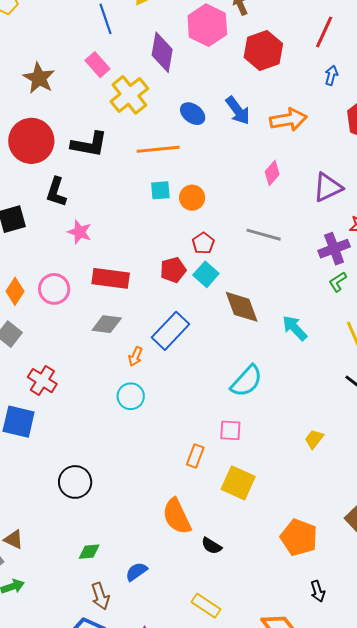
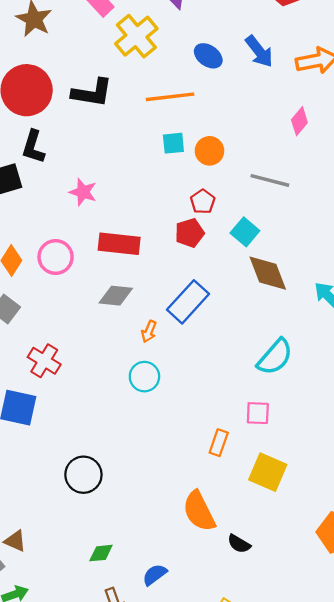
black L-shape: (56, 192) -> (33, 147), moved
gray line: (264, 235) -> (270, 180), moved
red pentagon: (203, 243) -> (203, 202), moved
cyan square: (206, 274) -> (245, 232), moved

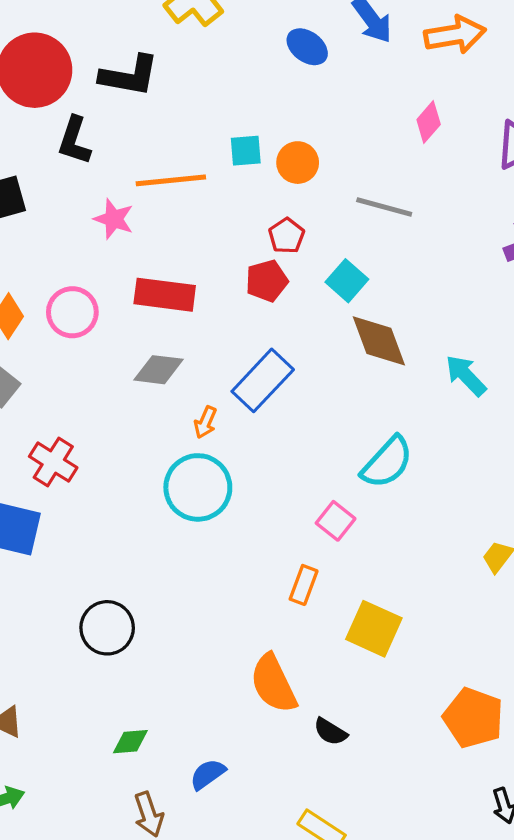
blue ellipse: (208, 56) -> (307, 47), moved
orange line: (170, 97) -> (171, 180), moved
black L-shape: (33, 147) -> (74, 140), moved
cyan circle: (144, 377) -> (198, 487), size x1.5
pink square: (258, 413) -> (336, 521), moved, turned 35

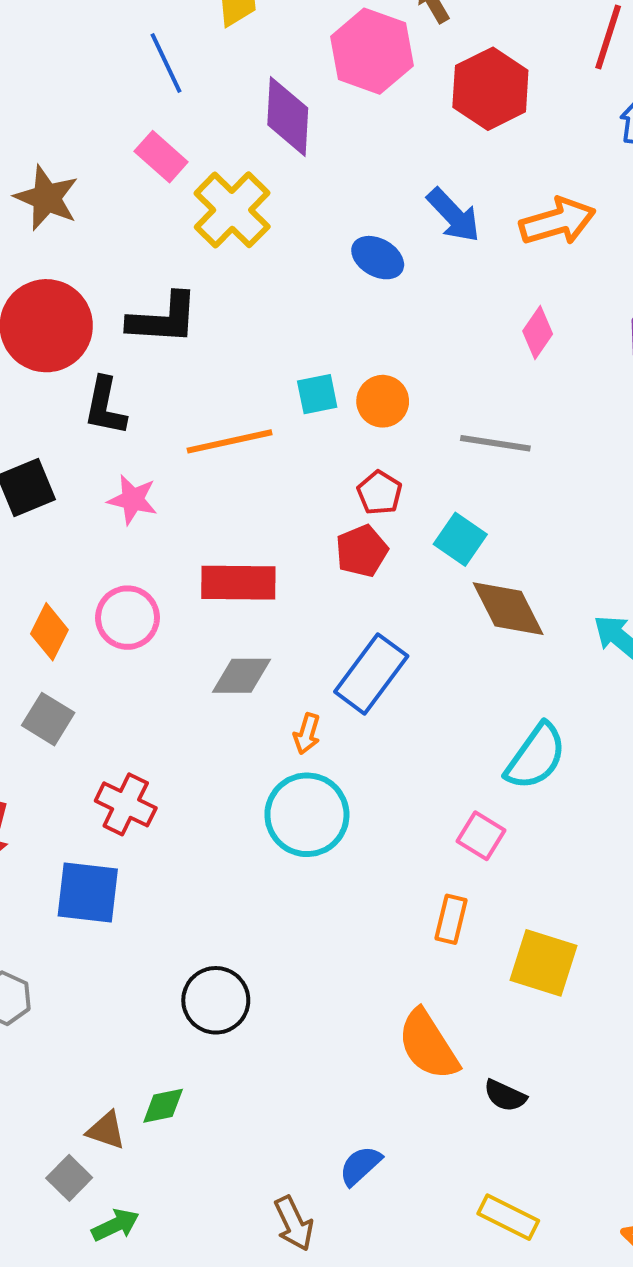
pink star: (114, 219) -> (133, 500), moved
green diamond: (130, 742) -> (163, 1106), moved

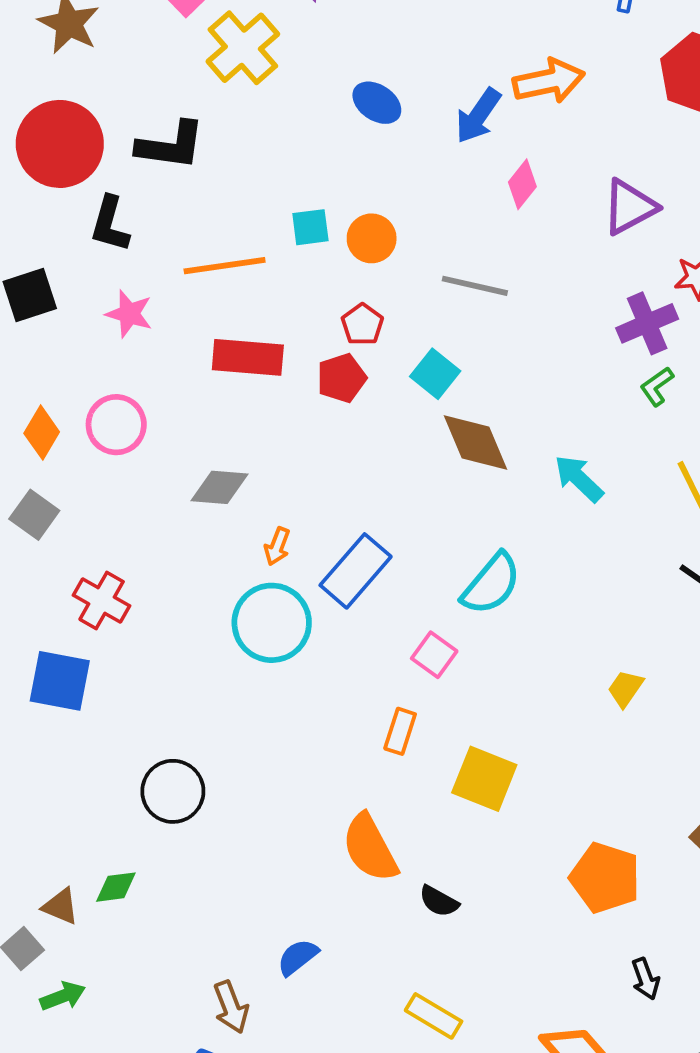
blue arrow: (454, 215) -> (478, 116), moved, turned 74
red rectangle: (238, 583) -> (248, 357), moved
blue rectangle: (371, 674) -> (356, 571), moved

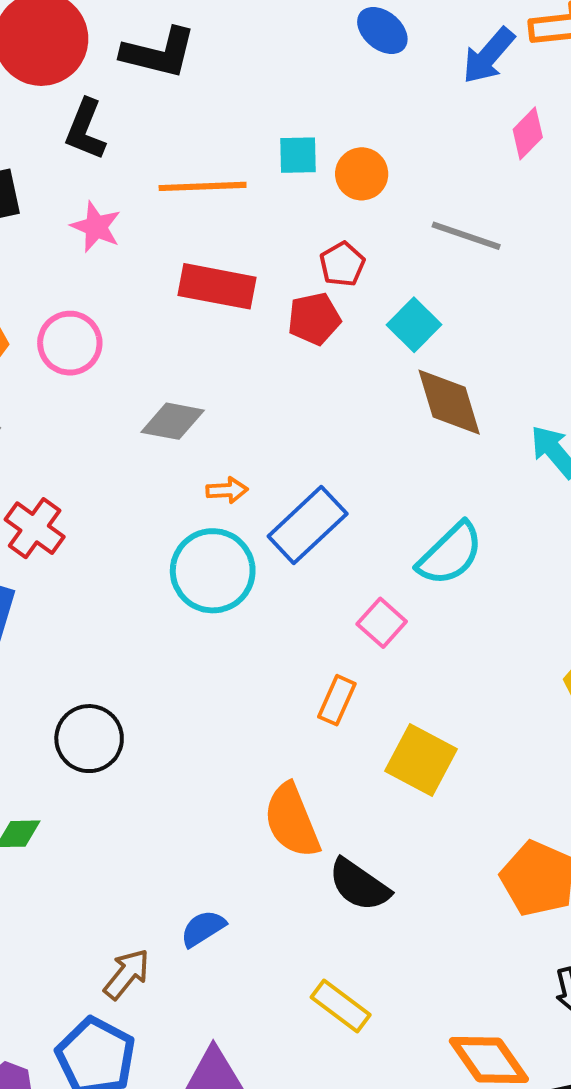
orange arrow: (277, 546) -> (227, 490), turned -120
black semicircle: (439, 901) -> (359, 885), size x1.5
brown arrow: (231, 1007) -> (127, 974), turned -126

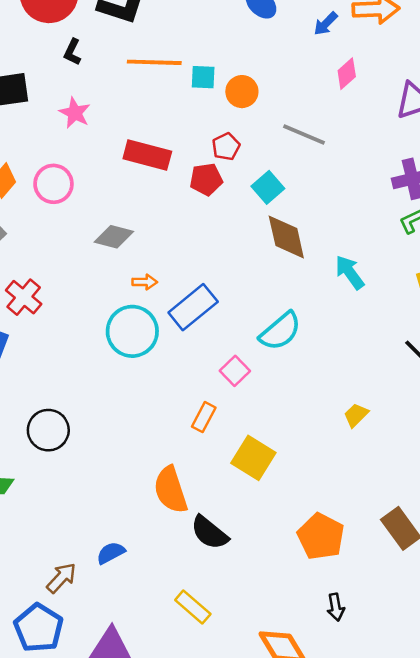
blue arrow: (488, 56) -> (326, 24), size x0.7
black L-shape: (85, 129) -> (72, 52), size x0.7
orange line: (203, 186) -> (154, 62), moved

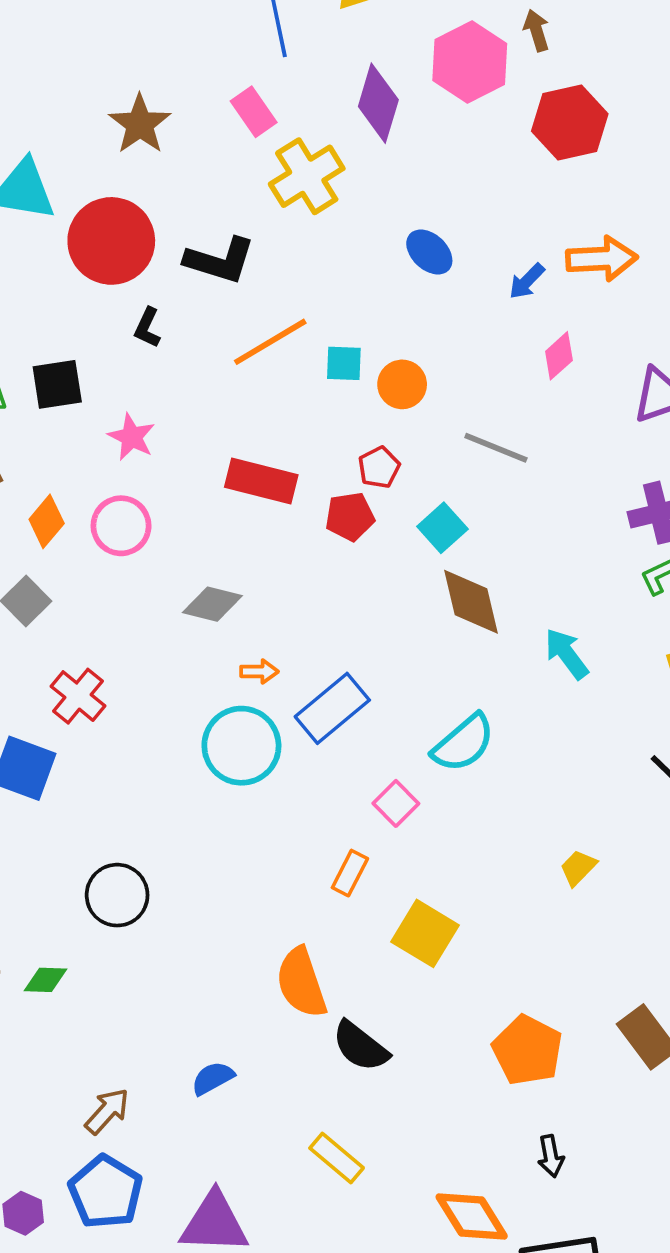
orange line: (154, 62) -> (270, 342), turned -32
pink star: (75, 113) -> (132, 437), moved
brown arrow: (61, 578) -> (107, 1111), moved

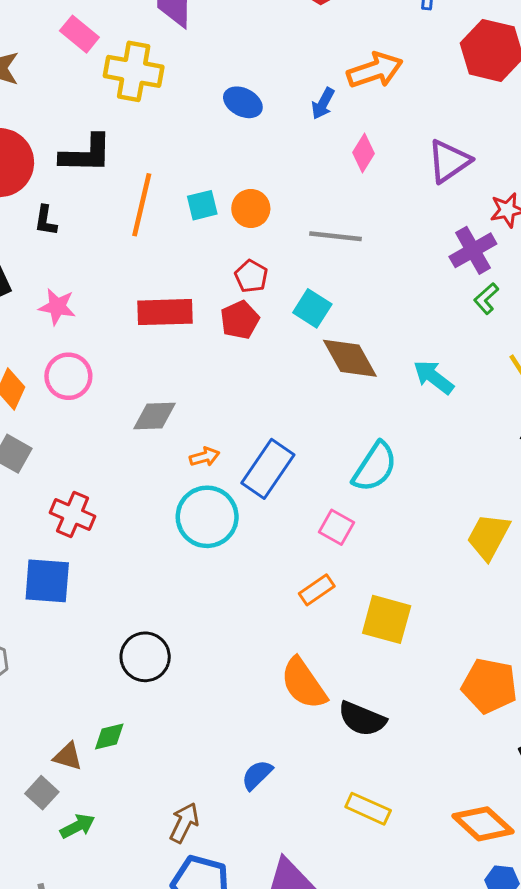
yellow cross: (307, 176) -> (134, 71), turned -32
orange line: (270, 342) -> (142, 205), turned -30
yellow trapezoid: (578, 868) -> (488, 537), size x1.6
orange rectangle: (350, 873) -> (317, 590), turned 44

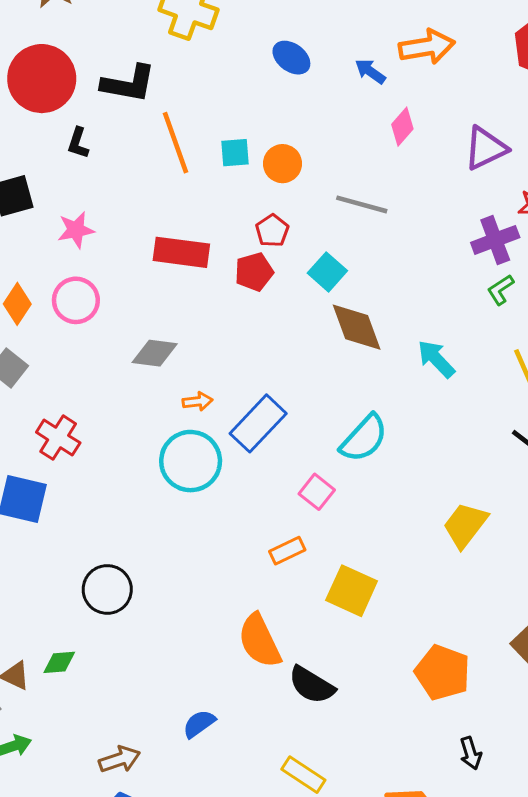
blue arrow: (323, 103) -> (370, 71), turned 88
orange line: (142, 205) -> (175, 143), turned -42
pink star: (57, 307) -> (76, 230), turned -30
brown arrow: (184, 823) -> (120, 759), turned 36

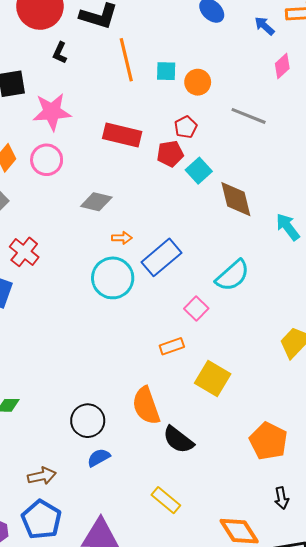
pink star: (76, 230) -> (52, 112), size x1.5
cyan square: (327, 272) -> (199, 171), moved
black circle: (107, 589) -> (88, 421), moved

